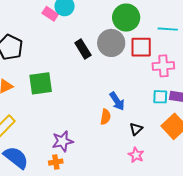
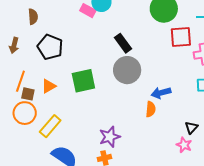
gray circle: (111, 43) -> (127, 70), moved
blue arrow: (117, 101) -> (161, 93), turned 114
black triangle: (136, 129) -> (191, 128), moved

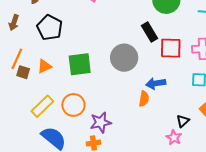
red square: (181, 37) -> (171, 48), moved
black rectangle: (123, 43) -> (150, 32), moved
orange circle: (25, 113) -> (73, 105), moved

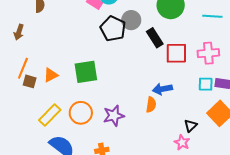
black pentagon: (50, 28) -> (113, 29), moved
gray circle: (124, 58) -> (131, 20), moved, size x0.7
purple star: (101, 122) -> (114, 116), moved

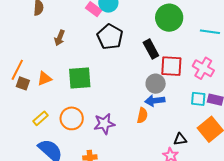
gray circle: (131, 20) -> (156, 84), moved
brown arrow: (19, 32) -> (60, 38), moved
pink cross: (208, 53) -> (203, 68), turned 30
yellow rectangle: (50, 115) -> (41, 118), size x0.7
black triangle: (190, 126) -> (180, 139), turned 32

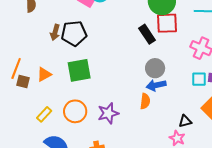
black pentagon: (110, 37) -> (74, 33), moved, turned -30
red square: (171, 66) -> (167, 23), moved

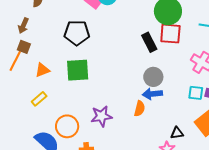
brown arrow: (55, 32) -> (23, 26), moved
brown square: (23, 81) -> (24, 47), moved
orange circle: (75, 111) -> (67, 126), moved
yellow rectangle: (44, 114) -> (39, 99), moved

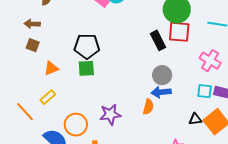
brown arrow: (23, 26) -> (32, 24), turned 70
black pentagon: (77, 33) -> (87, 46), moved
orange line: (15, 61) -> (25, 112), moved, turned -70
green square: (78, 70) -> (86, 68), size x0.7
black triangle: (177, 133) -> (195, 119), moved

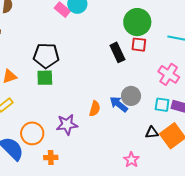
red square: (179, 32) -> (139, 45), size x0.7
gray circle: (162, 75) -> (131, 96), moved
blue arrow: (161, 92) -> (119, 104), turned 42
orange semicircle: (148, 107) -> (95, 109), moved

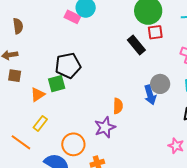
green square: (45, 78) -> (57, 84), moved
blue arrow: (119, 104) -> (150, 95), turned -132
orange semicircle: (95, 109) -> (118, 106), moved

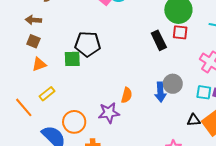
orange triangle: (38, 95) -> (39, 64), moved

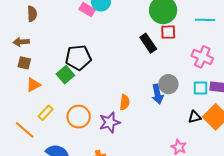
green square: (72, 59) -> (65, 75), turned -30
orange circle: (74, 122) -> (79, 117), moved

